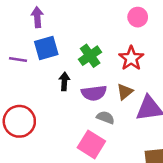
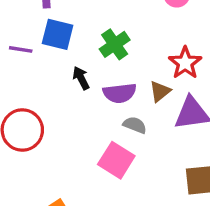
blue square: (46, 48) -> (58, 34), turned 30
red star: (131, 58) -> (185, 63), moved
black arrow: (64, 81) -> (81, 78), turned -30

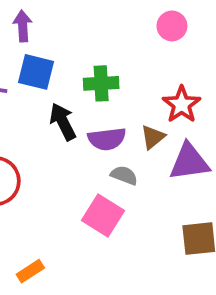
green cross: (115, 44) -> (101, 83), turned 32
black arrow: (81, 78) -> (63, 122), size x1.4

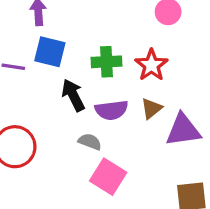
red star: (182, 104) -> (151, 65), moved
gray semicircle: (124, 175) -> (90, 142), moved

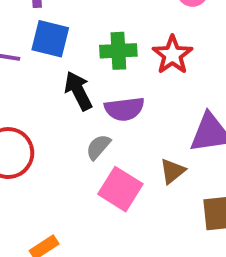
brown triangle: (151, 108) -> (172, 171), moved
gray semicircle: (90, 142) -> (98, 147), turned -70

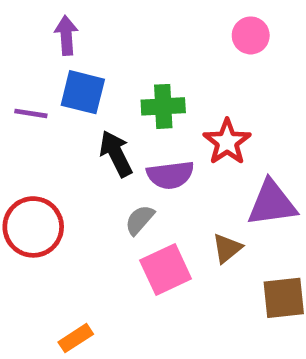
red star: (172, 55) -> (227, 142), moved
pink square: (120, 189) -> (166, 270), turned 33

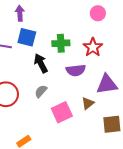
red star: (227, 142) -> (93, 47), moved
purple semicircle: (170, 175) -> (76, 70), moved
gray semicircle: (140, 220) -> (41, 91), moved

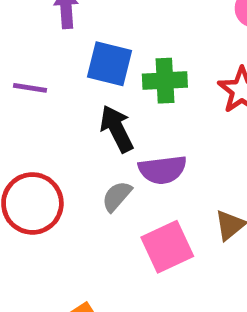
blue square: (27, 37) -> (110, 64), moved
purple semicircle: (76, 70) -> (163, 170), moved

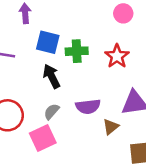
purple semicircle: (163, 170) -> (88, 106), moved
pink square: (167, 247) -> (43, 138), moved

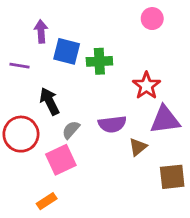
purple arrow: (25, 13) -> (41, 31), moved
red star: (117, 56) -> (146, 86), moved
black arrow: (52, 76) -> (49, 101), moved

